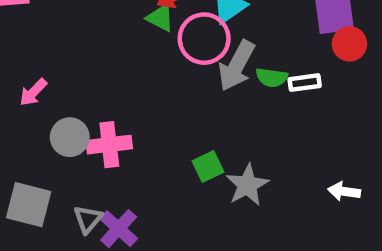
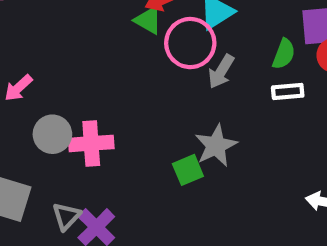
gray arrow: (237, 66) -> (221, 71), size x0.7
green semicircle: (272, 77) -> (284, 54), moved, turned -80
gray star: (247, 185) -> (216, 146), moved

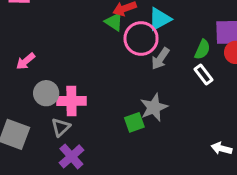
white rectangle: (288, 91) -> (203, 74), turned 54
gray triangle: (66, 216) -> (61, 127), moved

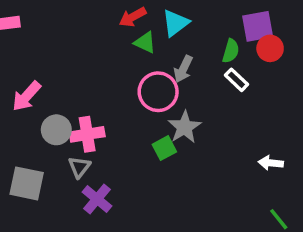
green triangle: (114, 22) -> (145, 42), moved
pink circle: (141, 39) -> (158, 92), moved
pink arrow: (26, 61) -> (27, 96), size x1.4

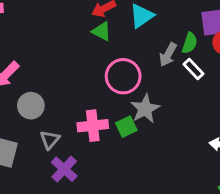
green triangle: (145, 42) -> (102, 31), moved
gray arrow: (183, 69) -> (168, 55), moved
pink cross: (87, 134) -> (93, 126), moved

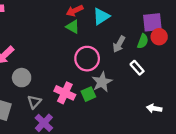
green semicircle: (190, 43) -> (143, 41), moved
white rectangle: (193, 69) -> (137, 68), moved
pink cross: (93, 126) -> (65, 93), turned 30

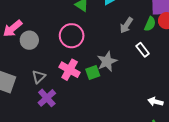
pink circle: (87, 59) -> (72, 36), moved
gray circle: (22, 78) -> (29, 40), moved
white arrow: (154, 108) -> (155, 102), moved

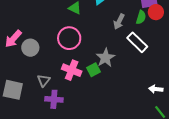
white rectangle: (143, 50) -> (137, 42), size x1.5
purple cross: (47, 98) -> (54, 99), turned -36

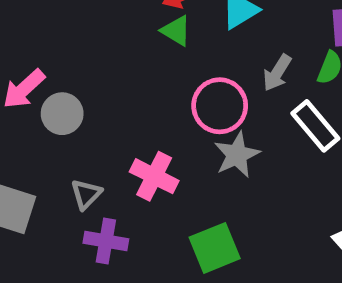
pink circle: (69, 38) -> (220, 106), moved
green square: (94, 70) -> (215, 248), moved, size x1.5

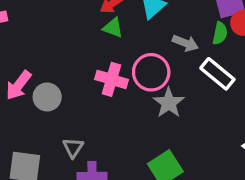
gray arrow: (277, 73) -> (185, 43), turned -90
pink cross: (154, 176) -> (112, 79), moved

